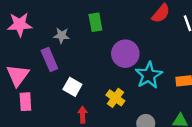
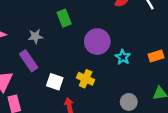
cyan star: (149, 75) -> (123, 57), size x0.6
yellow cross: (115, 98) -> (86, 79), moved

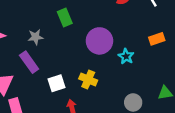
orange rectangle: (156, 56) -> (157, 39), moved
white square: (55, 82) -> (57, 83), turned -35

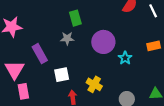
gray star: (36, 37) -> (67, 38), moved
yellow cross: (88, 79) -> (94, 84), moved

